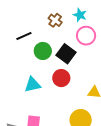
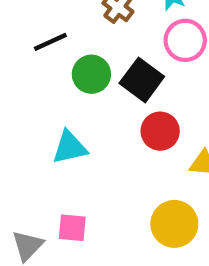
red circle: (61, 78) -> (160, 131), moved

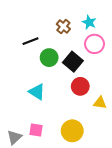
cyan triangle: (70, 147) -> (37, 92), turned 42
yellow circle: (174, 224) -> (72, 131), moved

